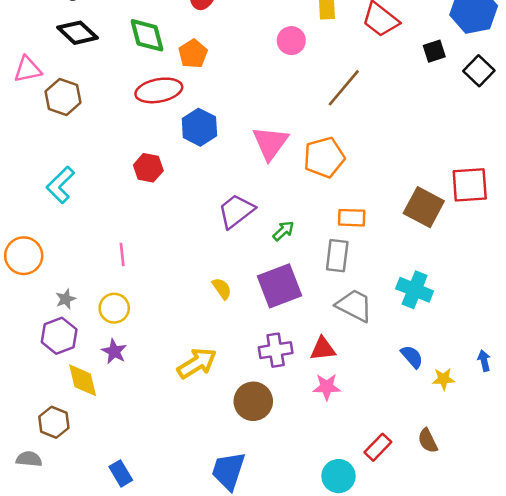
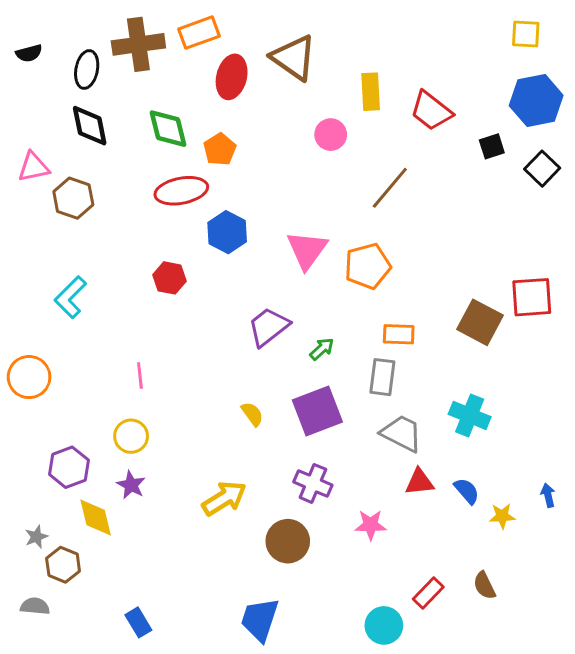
black diamond: (77, 33) -> (90, 126), turned 36
gray star: (66, 299) -> (36, 537), moved
red triangle: (323, 349) -> (419, 482), moved
purple cross: (276, 350) -> (313, 483), turned 32

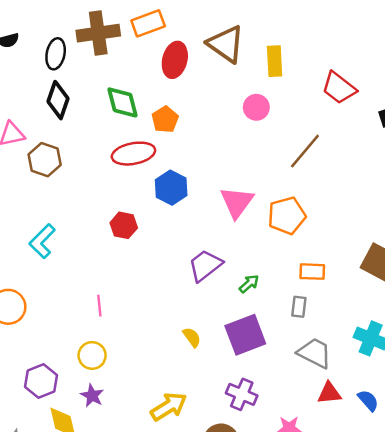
yellow rectangle: (371, 92) -> (275, 61), moved
black diamond: (90, 126) -> (58, 100), turned 30
gray rectangle: (382, 377) -> (299, 307), size x0.7

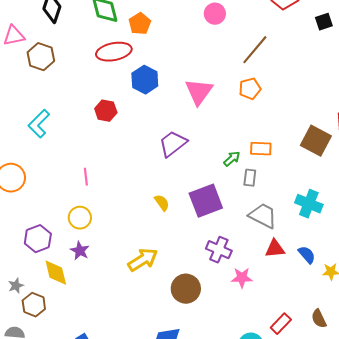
orange pentagon: (287, 216) -> (250, 89), moved, size x0.7
green arrow: (249, 284) -> (232, 159), moved
purple cross: (242, 394) -> (219, 250), moved

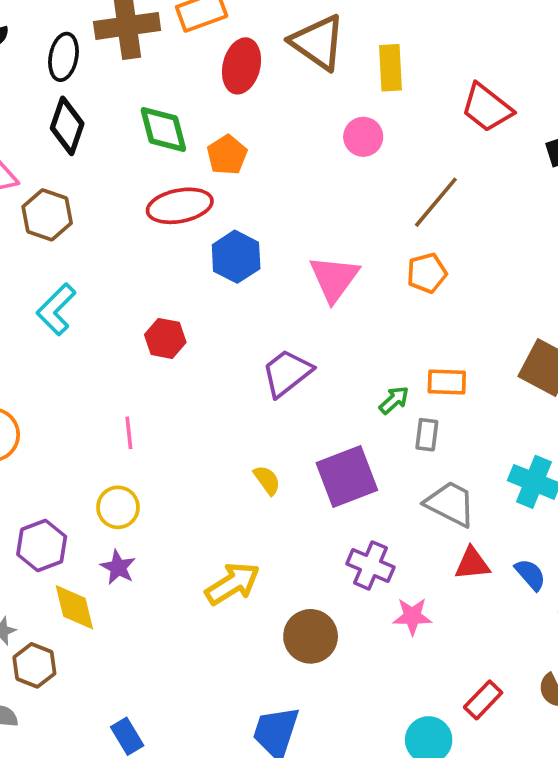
red hexagon: (106, 111) -> (165, 338), moved
cyan L-shape: (39, 124) -> (56, 309), moved

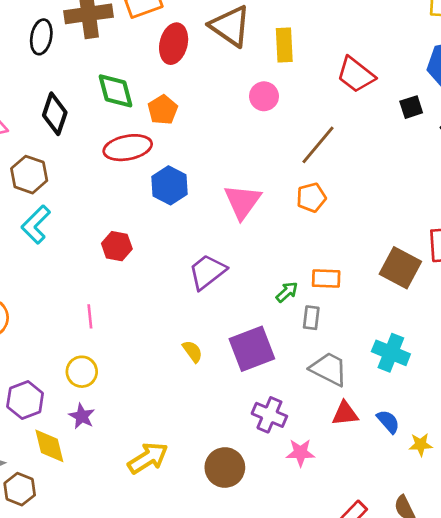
black diamond: (67, 126) -> (55, 114), moved
brown hexagon: (47, 215) -> (29, 175), moved
yellow arrow: (232, 584) -> (148, 458), moved

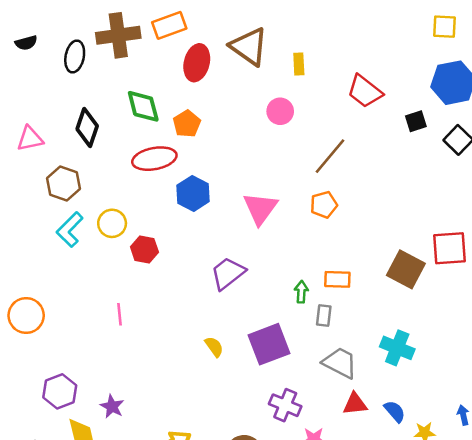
yellow rectangle: (284, 45) -> (299, 64), size x0.7
green arrow: (287, 292) -> (301, 292), turned -45
yellow circle: (82, 372) -> (112, 223), moved

